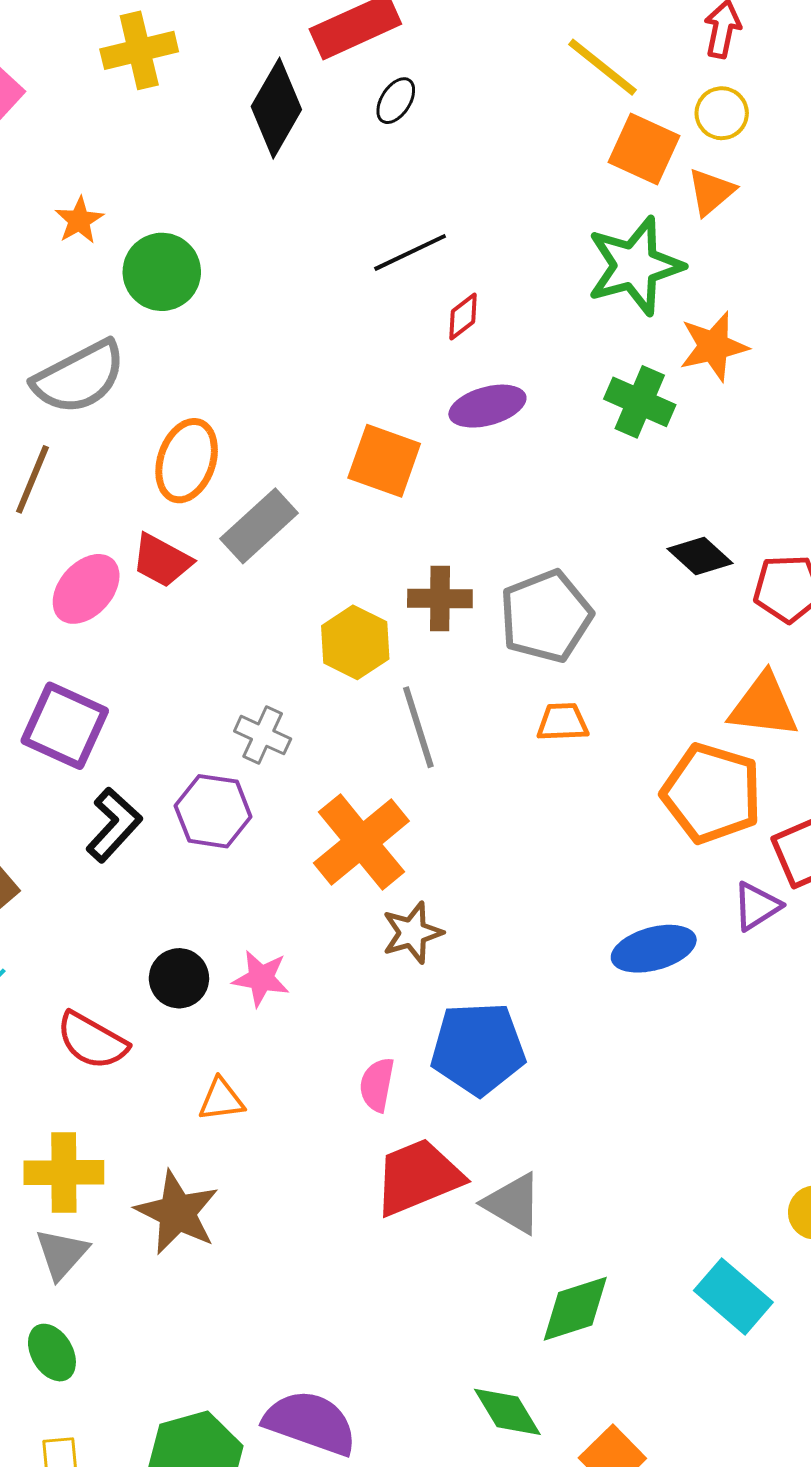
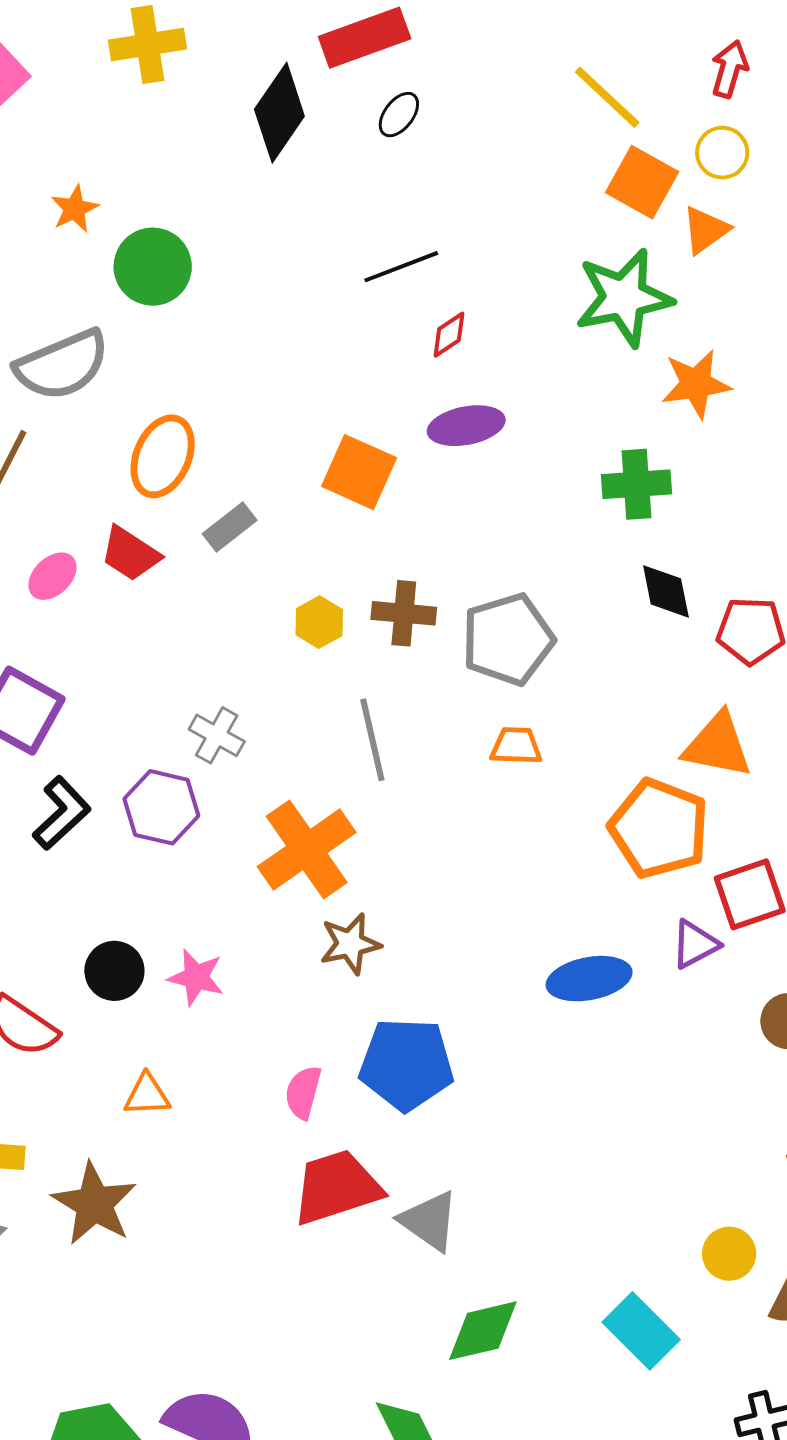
green cross: (640, 402) -> (637, 484), moved, turned -32
gray rectangle: (259, 526) -> (230, 527), size x0.7
black diamond: (700, 556) -> (666, 591), turned 32
pink ellipse: (86, 589) -> (52, 576), size x0.7
yellow hexagon: (355, 642) -> (319, 622), moved, size x0.7

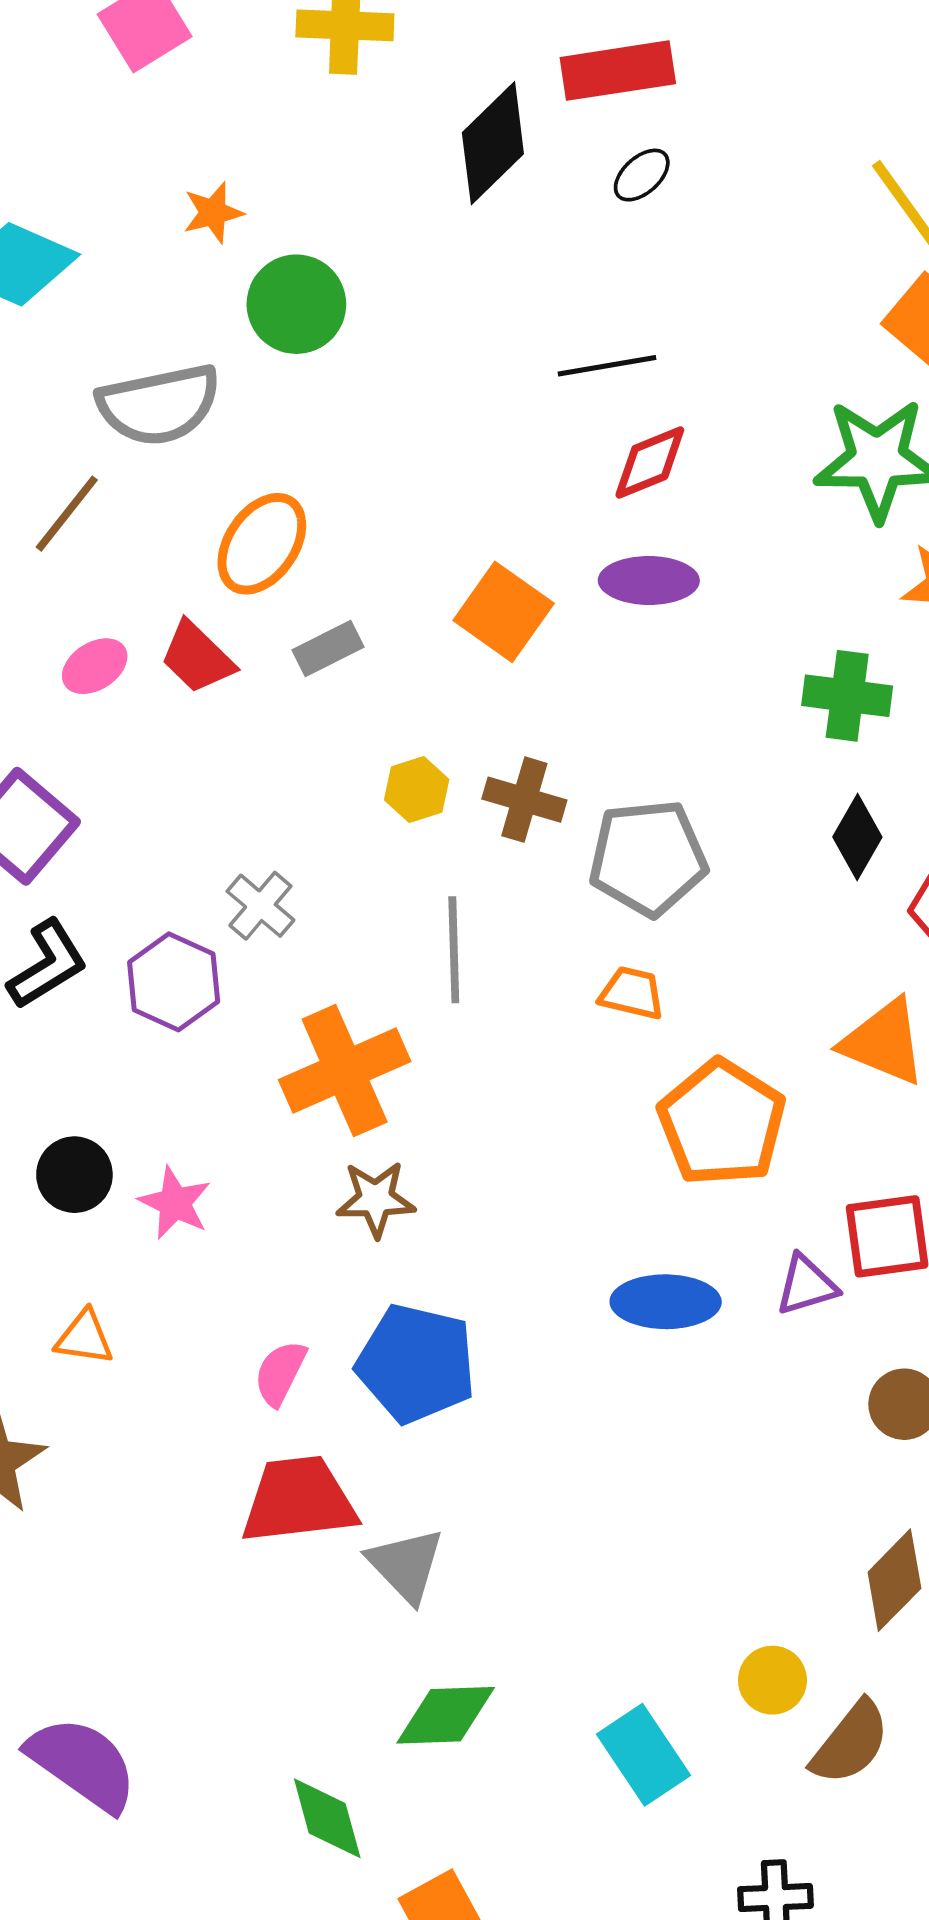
red diamond: (449, 335) -> (650, 462), size x1.4
black diamond: (666, 591) -> (857, 837), turned 30
orange pentagon: (659, 828) -> (722, 1123), moved

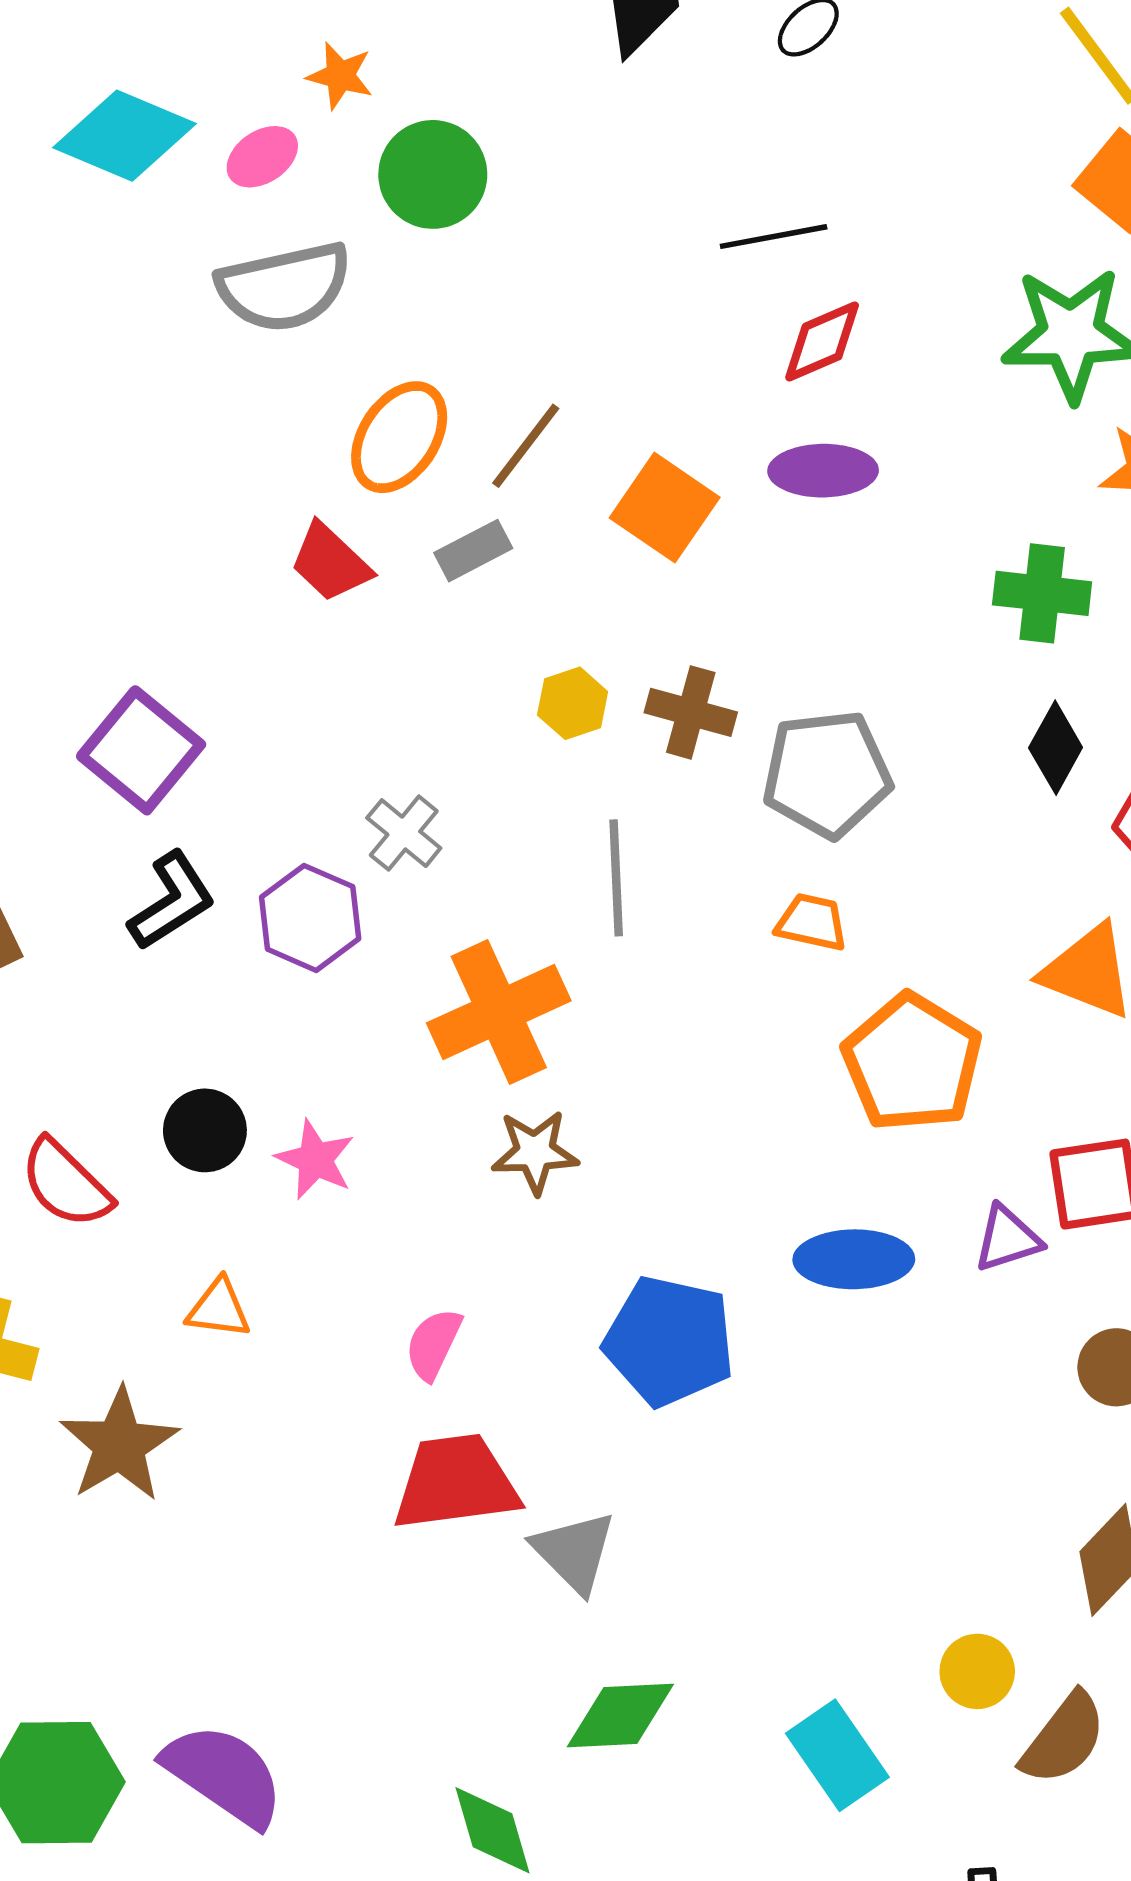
orange star: (213, 213) -> (340, 76), turned 30
brown line: (67, 514) -> (526, 446), moved
pink ellipse: (95, 666) -> (262, 157), moved
blue pentagon: (416, 1364) -> (669, 1341), moved

